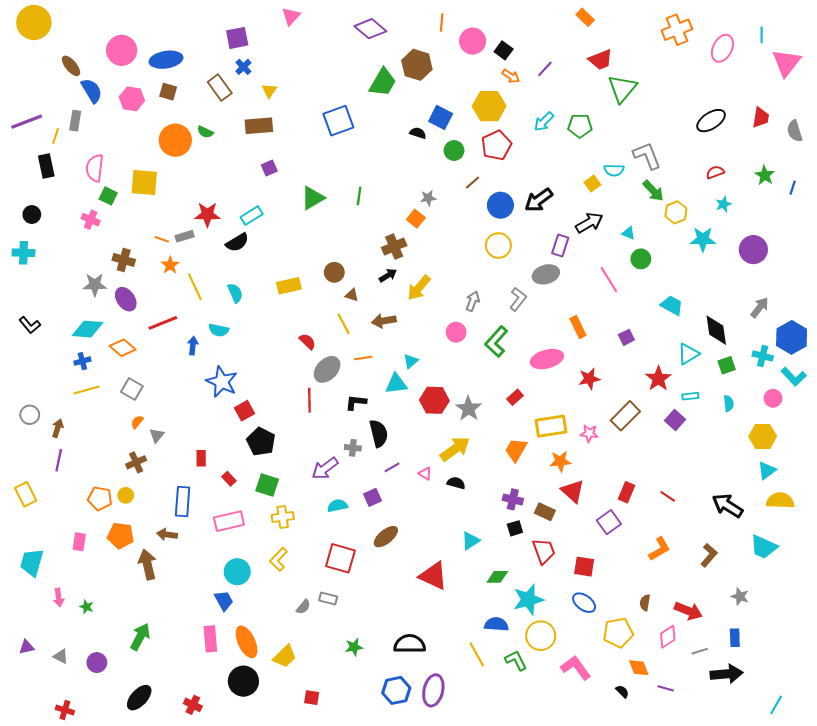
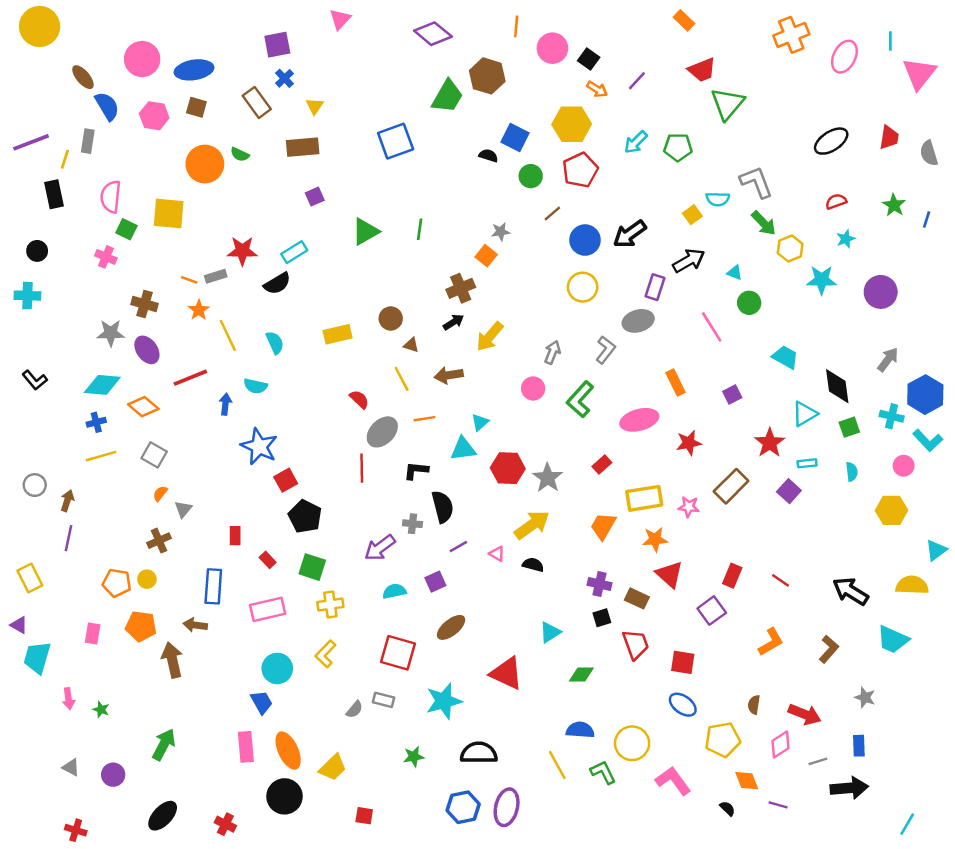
cyan triangle: (767, 471) -> (936, 550), moved
cyan star: (528, 600) -> (444, 701), moved
purple triangle: (27, 647) -> (19, 625), moved, turned 42

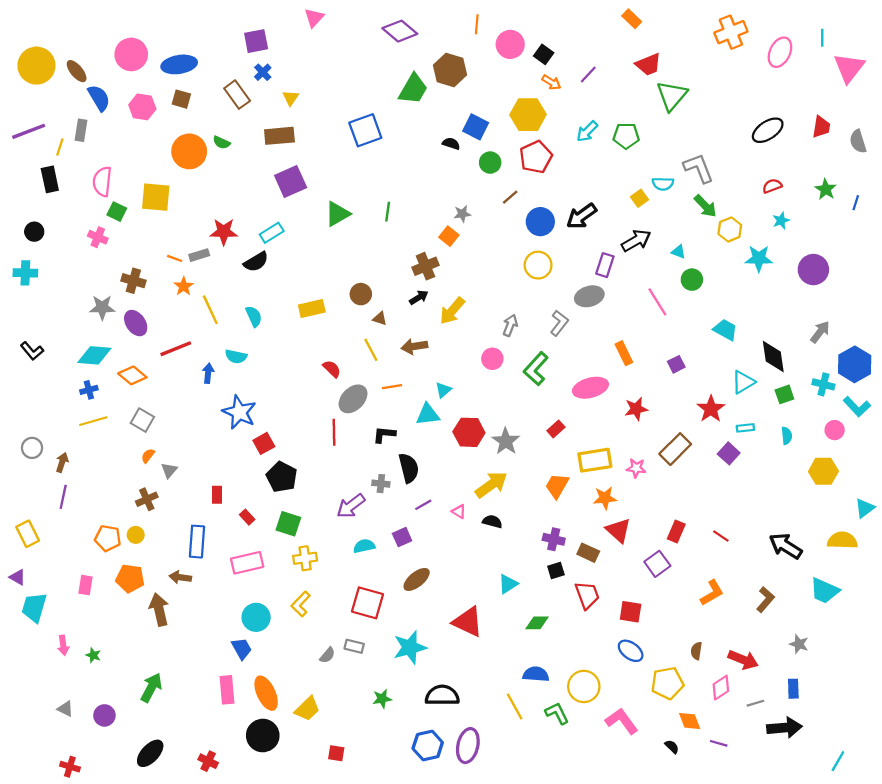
yellow circle: (40, 26) -> (36, 66), moved
purple square: (315, 197) -> (291, 182), size x1.8

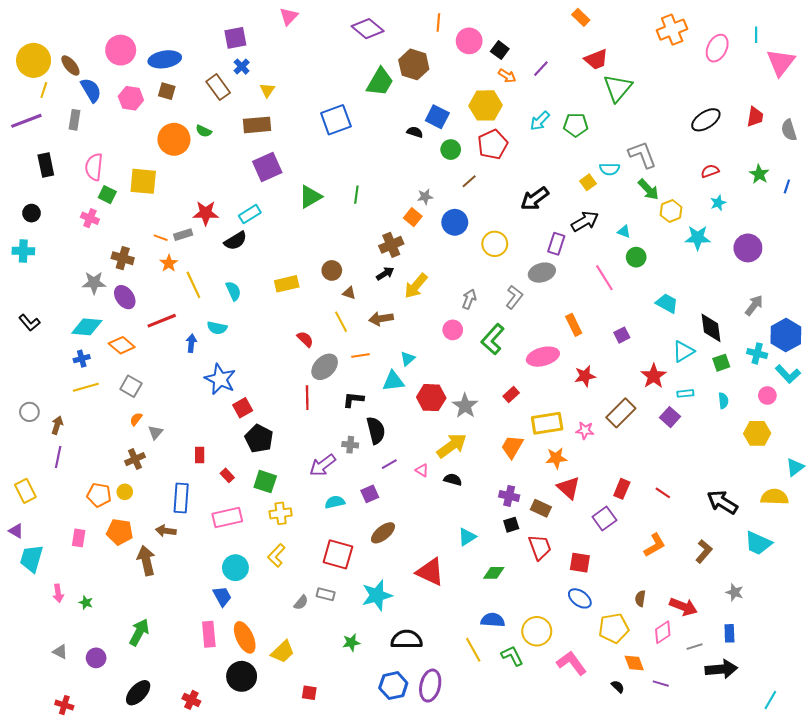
yellow line: (60, 147) -> (44, 90), moved
blue circle: (540, 222) -> (455, 222), moved

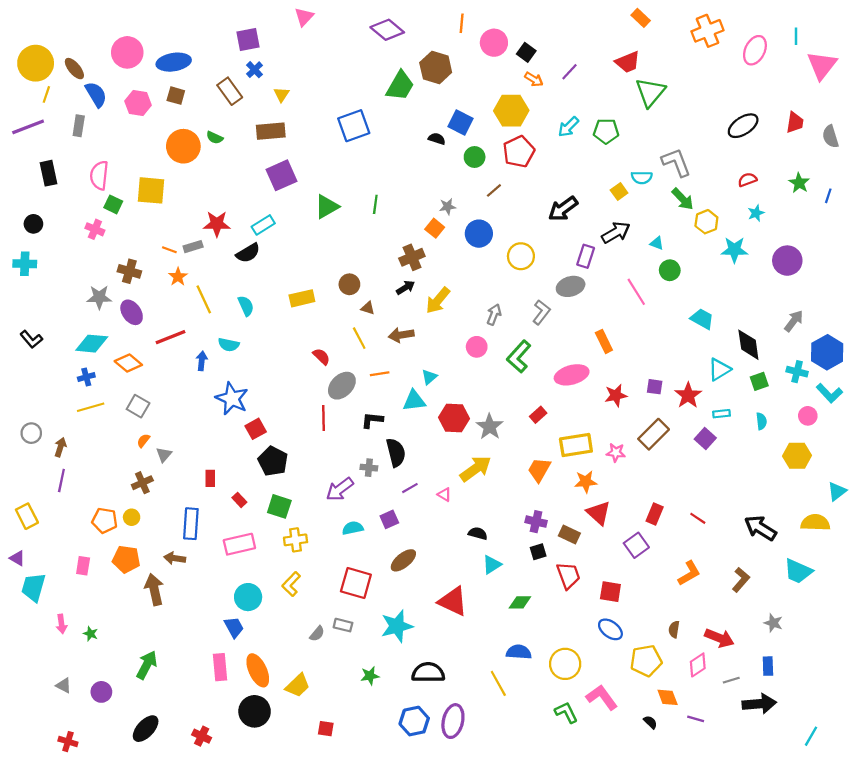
orange rectangle: (581, 17) -> (641, 18), moved
purple square: (622, 335) -> (655, 387), moved, turned 35
black semicircle: (453, 480) -> (478, 533), moved
green L-shape: (512, 656) -> (566, 712), moved

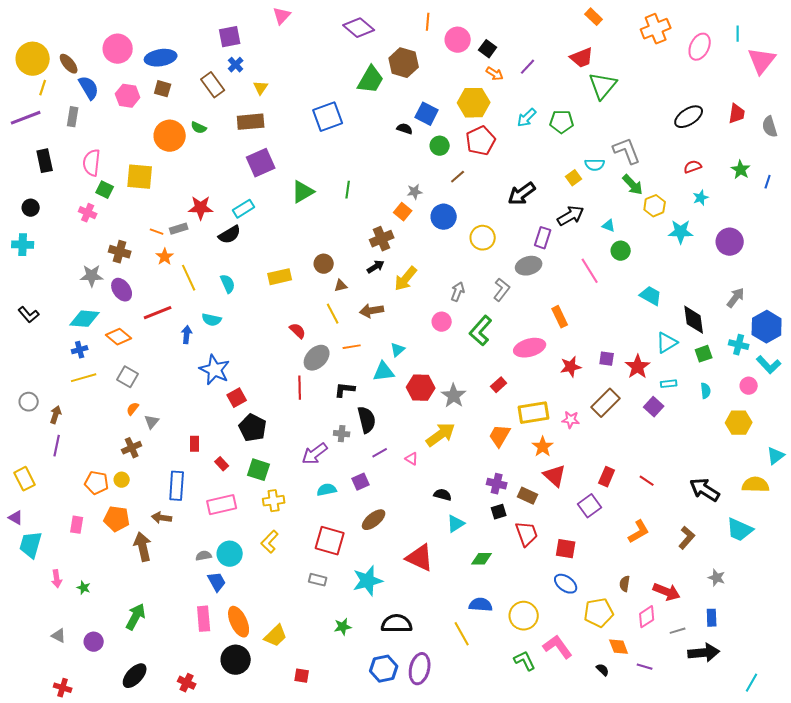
brown triangle: (368, 308) -> (341, 286), turned -32
orange star: (586, 482) -> (543, 447), turned -30
gray semicircle: (317, 634) -> (204, 556), moved, turned -140

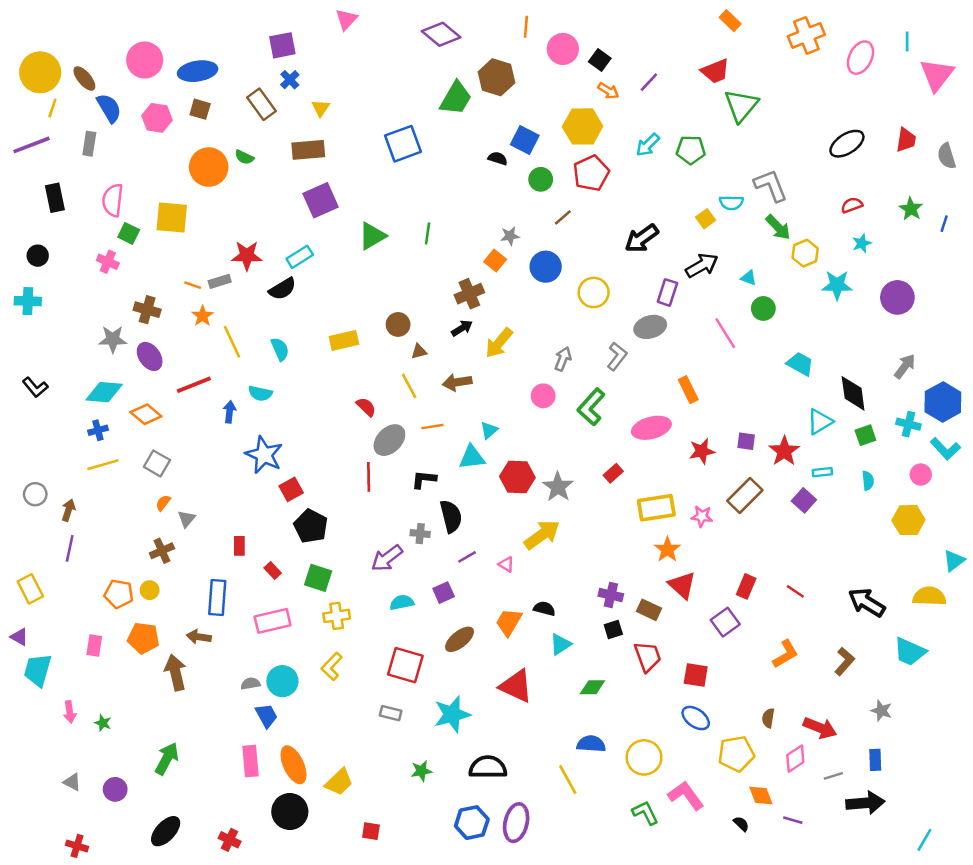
orange trapezoid: (500, 436) -> (509, 622), moved

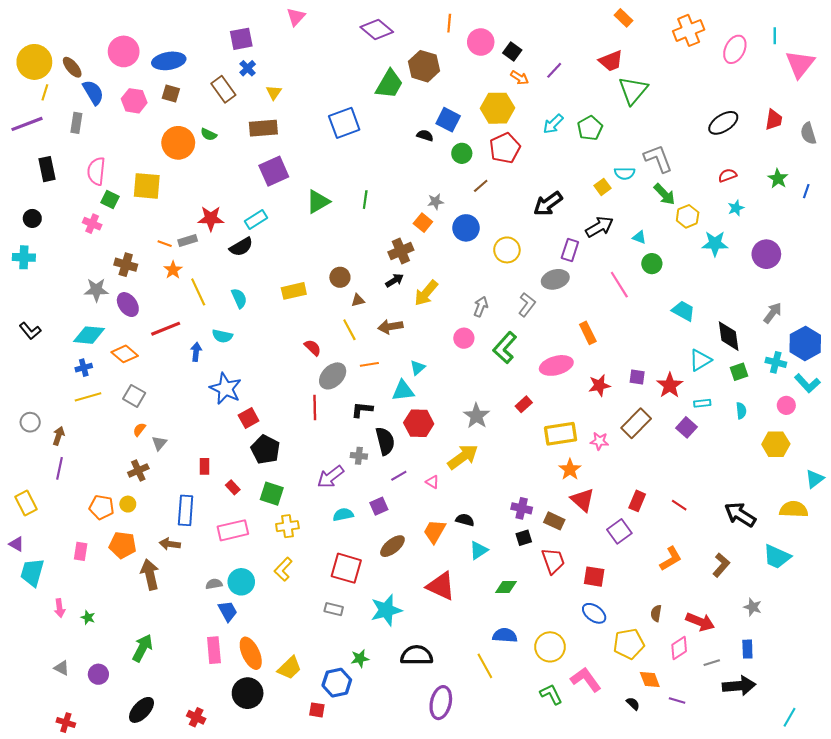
green pentagon: (691, 150) -> (590, 128), turned -30
red hexagon: (517, 477) -> (419, 423), moved
blue hexagon: (472, 823) -> (337, 683), moved

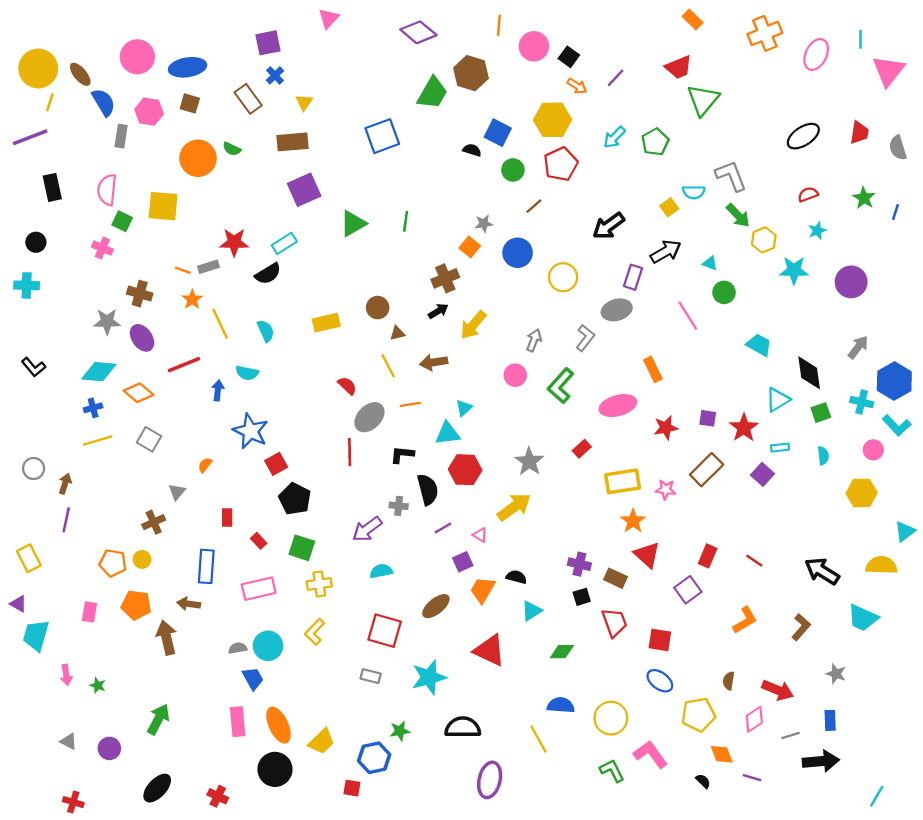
gray rectangle: (76, 123) -> (121, 136), moved
orange semicircle: (139, 430) -> (205, 465), moved
purple square: (379, 506) -> (463, 562), moved

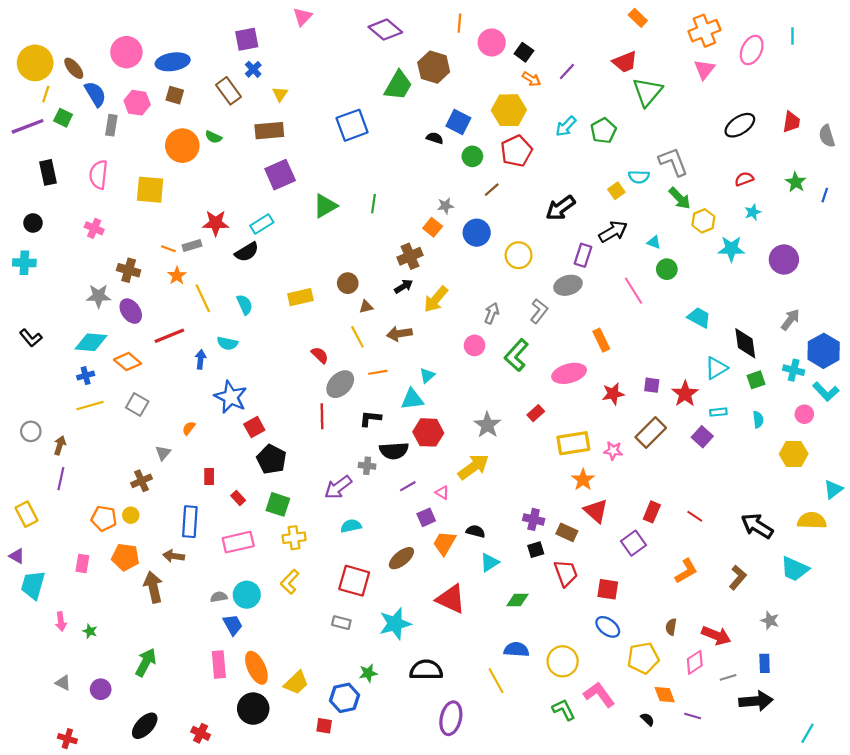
pink triangle: (888, 71) -> (704, 69), moved, size x0.7
green square: (122, 221) -> (63, 118), moved
black semicircle: (428, 489) -> (394, 451), turned 100

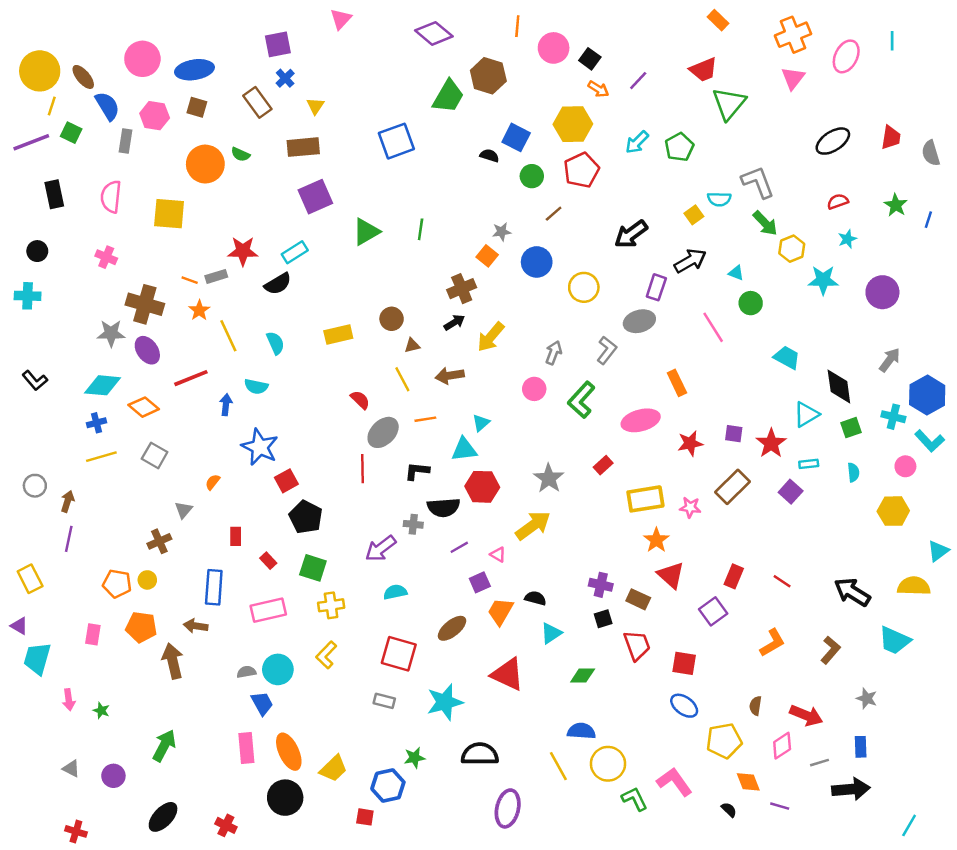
brown cross: (129, 270) -> (145, 304), size x1.4
yellow circle: (563, 661) -> (608, 764), moved

